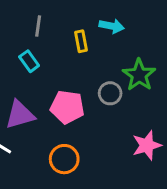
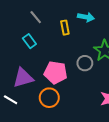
gray line: (38, 26) -> (36, 17), turned -48
orange circle: (64, 159) -> (49, 98), moved

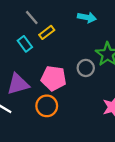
yellow rectangle: (65, 28) -> (47, 32), moved, turned 64

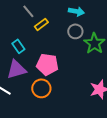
cyan rectangle: (25, 44) -> (18, 46), moved
gray circle: (86, 68) -> (75, 31), moved

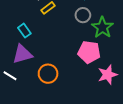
pink pentagon: (47, 64) -> (89, 52), moved

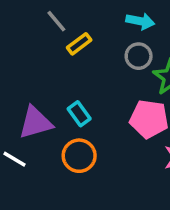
cyan rectangle: (24, 31) -> (79, 114), moved

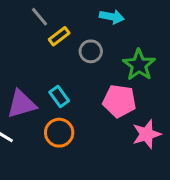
gray circle: (139, 56) -> (91, 51), moved

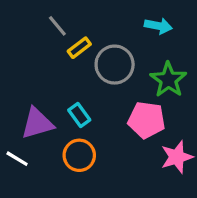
cyan arrow: (112, 17) -> (158, 26), moved
gray circle: (91, 51) -> (115, 65), size x1.5

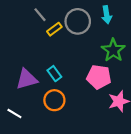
cyan arrow: (158, 26) -> (107, 15), turned 70
gray circle: (115, 65) -> (78, 21), moved
white line: (17, 159) -> (14, 114), moved

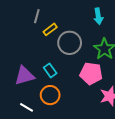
gray line: (40, 15) -> (37, 16), turned 56
gray circle: (78, 21) -> (70, 43), moved
white line: (14, 114) -> (27, 107), moved

